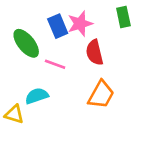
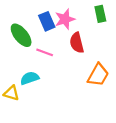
orange trapezoid: (101, 95) -> (98, 75), moved

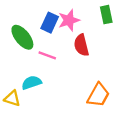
blue rectangle: (47, 21) -> (50, 23), turned 48
orange trapezoid: (98, 75) -> (98, 95), moved

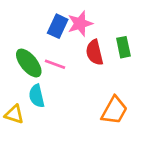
green rectangle: (106, 15) -> (123, 47), moved
green ellipse: (22, 37) -> (29, 63), moved
cyan semicircle: (31, 83) -> (37, 96), turned -84

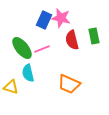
pink star: (80, 24) -> (61, 18), turned 30
pink line: (55, 64) -> (42, 49), turned -42
orange trapezoid: (114, 110) -> (69, 84), moved, turned 85

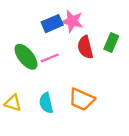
blue rectangle: (44, 20) -> (52, 24), turned 42
green rectangle: (94, 36) -> (111, 43), turned 35
cyan semicircle: (28, 73) -> (46, 103), moved

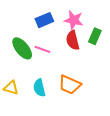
pink star: (72, 21) -> (74, 20), moved
pink line: (50, 58) -> (42, 49), turned 42

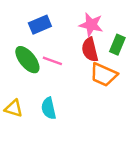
blue rectangle: (44, 20) -> (40, 25), moved
orange trapezoid: (70, 85) -> (104, 75), moved

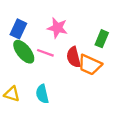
blue rectangle: (40, 25) -> (18, 29), moved, turned -42
pink star: (91, 25) -> (57, 28), moved
red semicircle: (90, 50) -> (74, 57), moved

